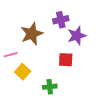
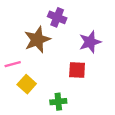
purple cross: (61, 20) -> (57, 17), moved, turned 35

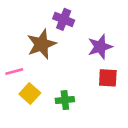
red square: (77, 70) -> (108, 78), moved
green cross: (58, 102) -> (65, 100), moved

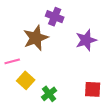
red square: (108, 78) -> (93, 89), moved
green cross: (65, 100) -> (49, 94), moved, turned -32

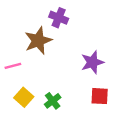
purple star: (86, 40) -> (92, 62), moved
yellow square: (26, 80) -> (24, 97), moved

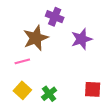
purple star: (92, 62) -> (81, 39), moved
pink line: (13, 66) -> (22, 61), moved

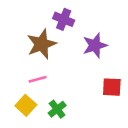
pink line: (22, 61) -> (38, 79), moved
red square: (93, 89) -> (112, 87), moved

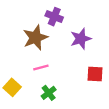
pink line: (38, 79) -> (41, 67), moved
yellow square: (26, 105) -> (12, 87), moved

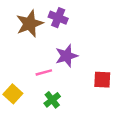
brown star: (35, 38) -> (30, 24), moved
purple star: (81, 39) -> (66, 56), moved

